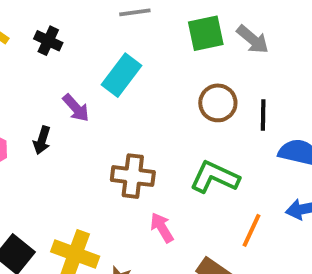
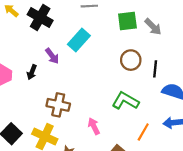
black cross: (48, 41) -> (40, 18), size x1.6
brown cross: (133, 176) -> (58, 105), moved

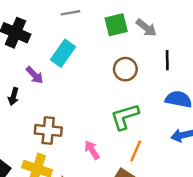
black line: (155, 69) -> (167, 60), moved
green L-shape: (125, 101) -> (125, 117), turned -40
orange line: (143, 132) -> (136, 151), moved

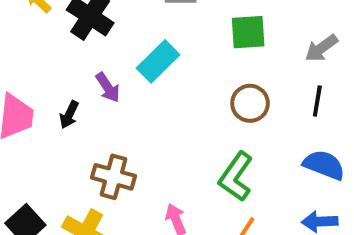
gray arrow: (146, 28) -> (321, 48), moved, turned 95
green L-shape: (125, 117) -> (236, 177), turned -48

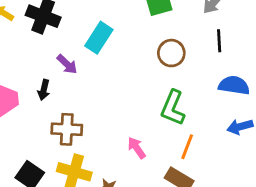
brown cross: (114, 177) -> (67, 129), moved

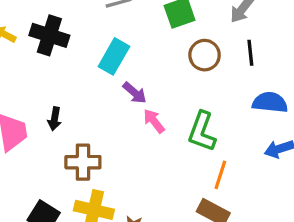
brown circle: (171, 53) -> (205, 55), moved
purple arrow: (67, 64) -> (135, 93), moved
pink arrow: (137, 148) -> (154, 121), moved

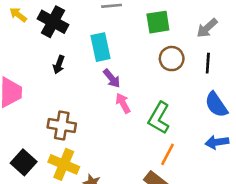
cyan rectangle: (114, 56) -> (101, 47), turned -52
blue semicircle: (270, 102) -> (216, 105), turned -140
black arrow: (55, 119) -> (59, 65), moved

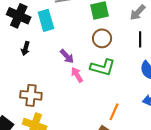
cyan rectangle: (101, 47) -> (46, 20), moved
brown circle: (172, 59) -> (102, 38), moved
green L-shape: (159, 118) -> (103, 67), moved, turned -100

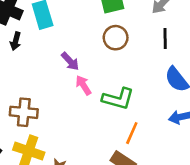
black arrow: (25, 49) -> (16, 41), moved
green L-shape: (103, 67) -> (118, 99), moved

